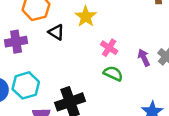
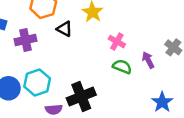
purple arrow: (144, 58) -> (148, 60), moved

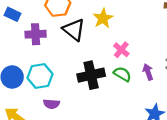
black triangle: (64, 29) -> (74, 30), size x1.5
black cross: (81, 96) -> (91, 75), moved

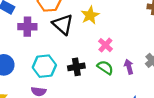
black cross: (91, 75) -> (76, 67), size x0.7
cyan hexagon: (40, 76) -> (44, 66), moved

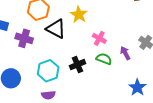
purple cross: (27, 27) -> (24, 38), turned 30

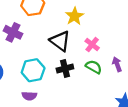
black triangle: (56, 29) -> (60, 41), moved

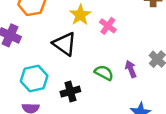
pink cross: (92, 45) -> (108, 26), moved
black cross: (65, 69) -> (70, 92), moved

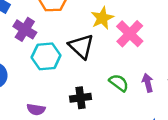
pink cross: (108, 26) -> (130, 34), size x1.5
cyan hexagon: (34, 78) -> (46, 56), moved

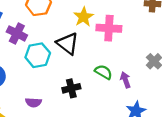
pink cross: (130, 34) -> (109, 28), turned -35
purple arrow: (148, 83) -> (125, 80), moved

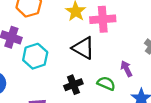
black triangle: (68, 43) -> (83, 48), moved
green semicircle: (103, 72) -> (106, 83), moved

